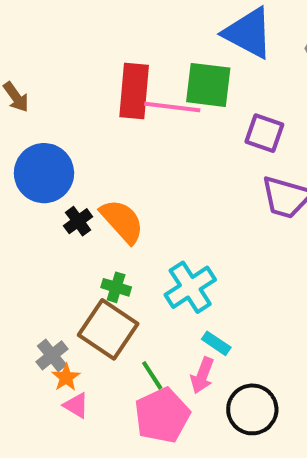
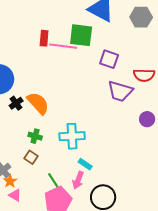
red rectangle: (134, 91) -> (44, 38), size x0.6
cyan cross: (190, 287) -> (72, 136), turned 30
brown square: (108, 329) -> (31, 157), size x0.5

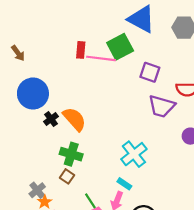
green square: (81, 35) -> (120, 47), turned -35
green cross: (35, 136) -> (71, 154), size x1.5
cyan cross: (72, 136) -> (134, 154), moved, turned -35

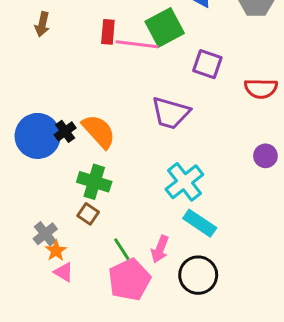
brown arrow: (18, 53) -> (42, 24), moved, turned 49
blue circle: (33, 94) -> (38, 136), moved
purple trapezoid: (162, 106) -> (171, 113), moved
cyan rectangle: (124, 184) -> (200, 223), moved, size x1.5

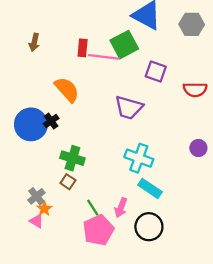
orange semicircle: (99, 131) -> (67, 90), moved
purple circle: (265, 156) -> (198, 148), moved
cyan cross: (184, 182) -> (139, 158), turned -32
pink triangle: (64, 272) -> (36, 221), moved

